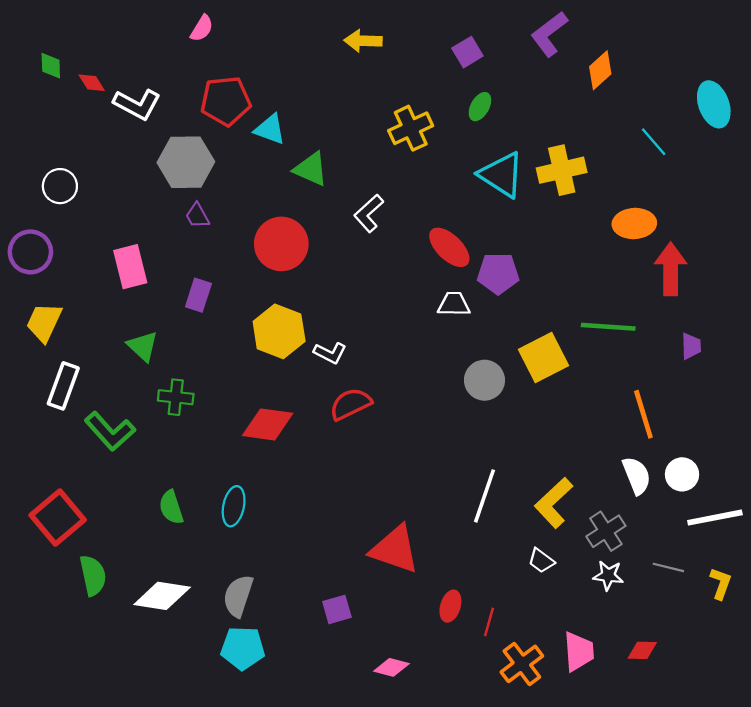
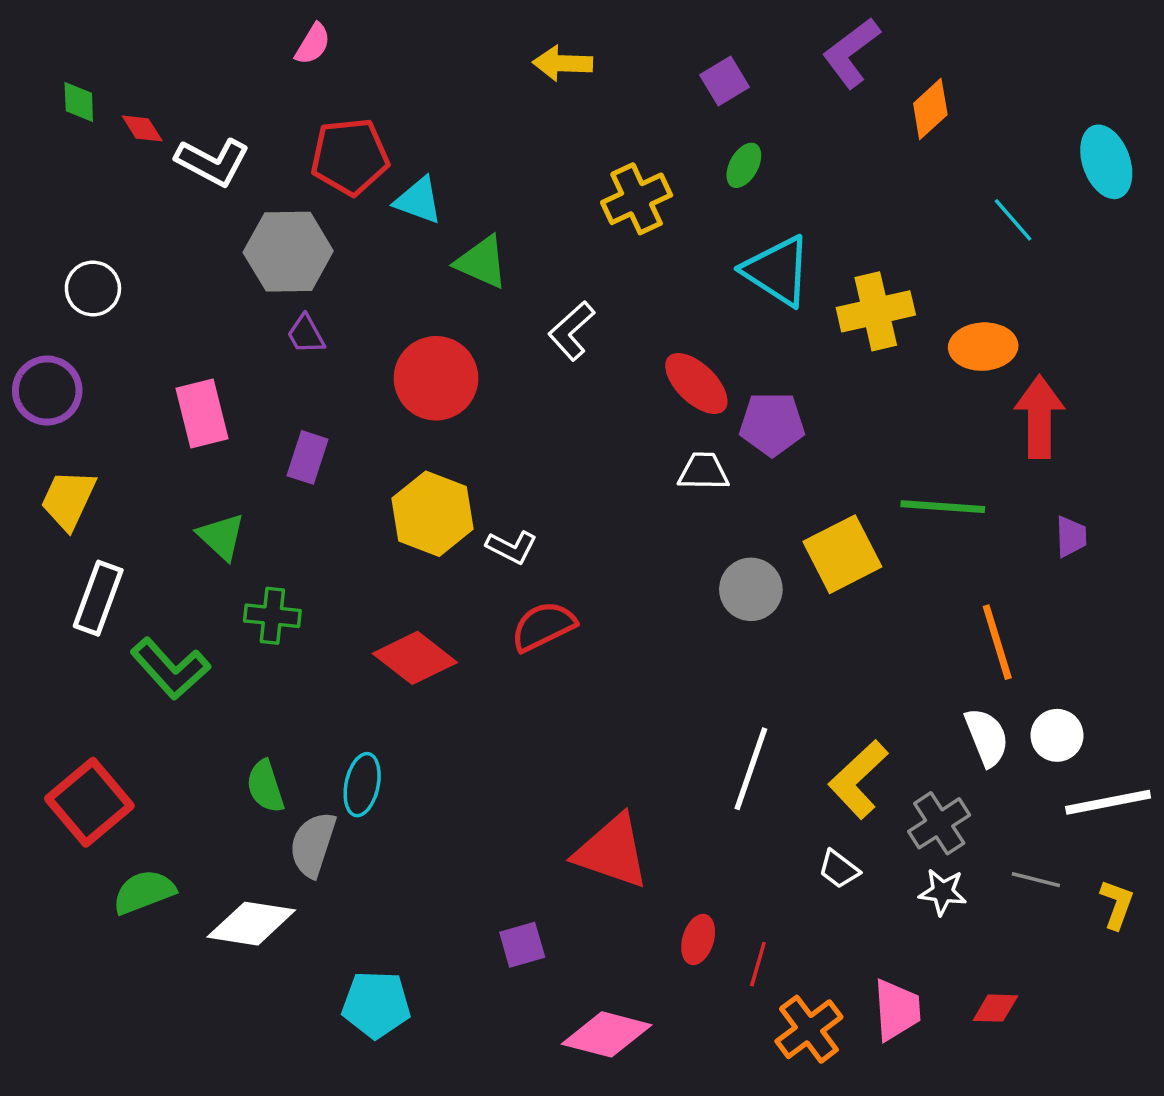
yellow cross: (562, 170) -> (876, 311), moved
red diamond: (268, 424) -> (415, 658), turned 30
green semicircle: (93, 575) -> (144, 892), turned -99
gray semicircle: (238, 596) -> (313, 844), moved
pink diamond: (391, 667) -> (607, 1034), size x1.6

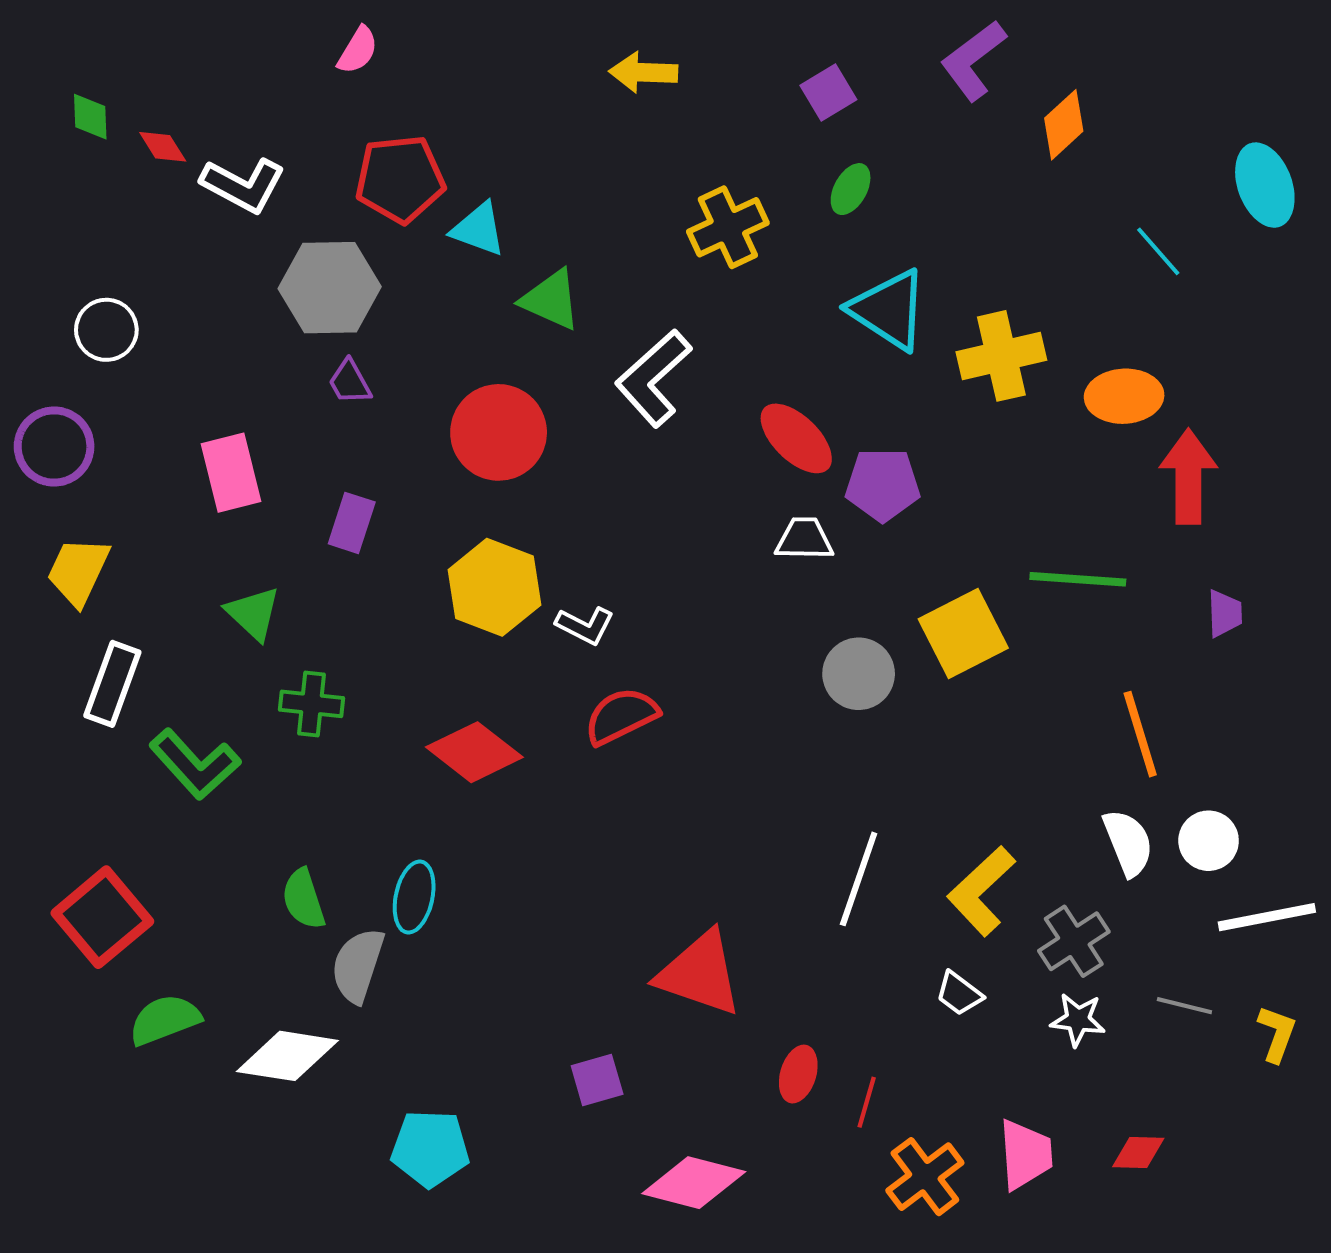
white L-shape: (571, 331) -> (653, 378), size x1.4

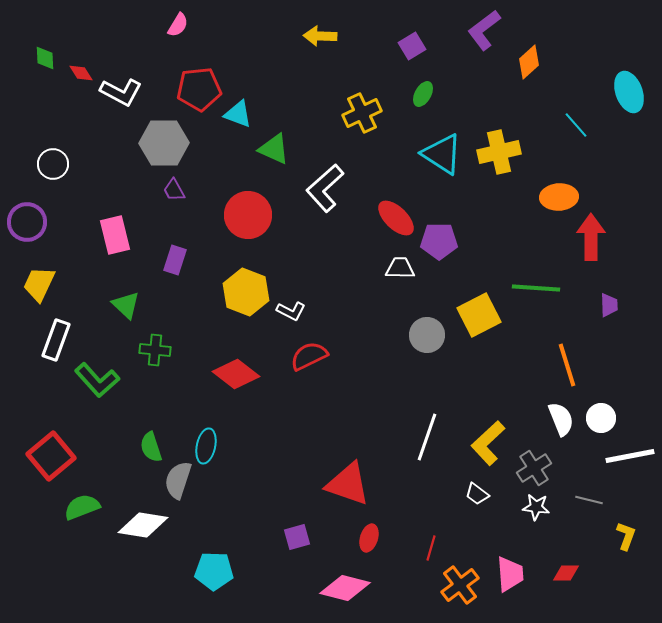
yellow cross: (1001, 356) -> (499, 152), moved
yellow L-shape: (1277, 1034) -> (626, 536), moved
red ellipse: (798, 1074) -> (369, 538), moved

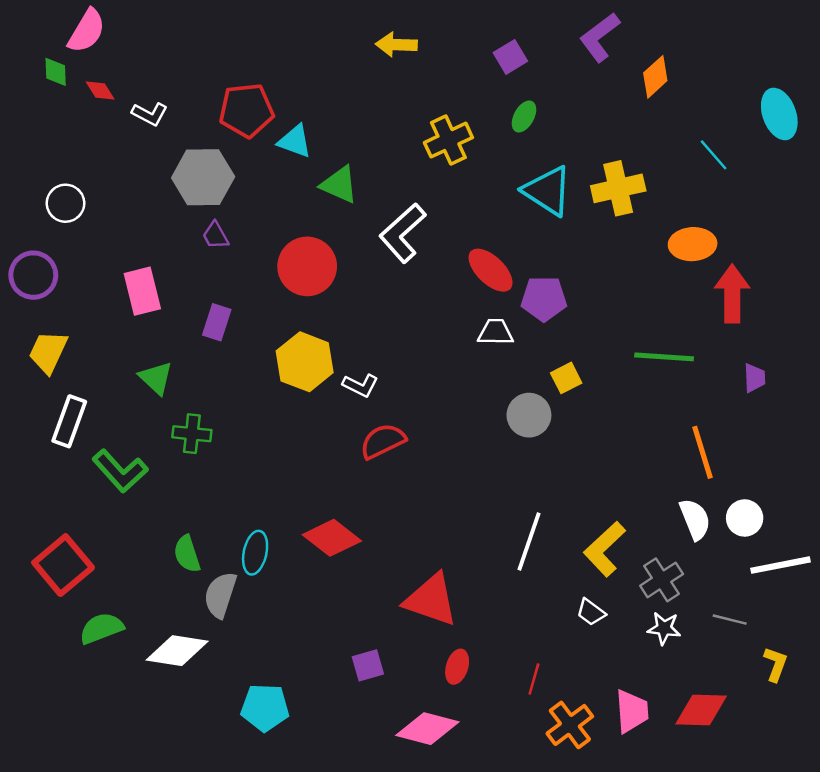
pink semicircle: (178, 25) -> (87, 31), moved, size x1.5
white L-shape: (121, 92) -> (150, 114), size x0.7
yellow square: (479, 315) -> (566, 378), moved, size x0.6
red diamond: (236, 374) -> (332, 538), moved
red diamond: (566, 573) -> (701, 710), size x1.6

